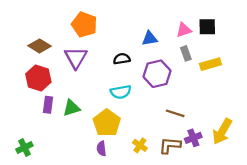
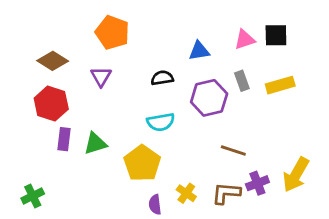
gray rectangle: (186, 53) -> (242, 81), moved
purple triangle: (76, 58) -> (101, 77), size x0.7
purple semicircle: (101, 149) -> (155, 205), moved

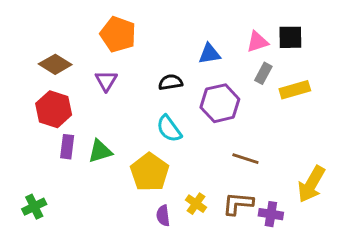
gray rectangle: (242, 81) -> (263, 73), moved, turned 48
cyan semicircle: (161, 122) -> (169, 129), turned 64
purple cross: (257, 183) -> (271, 214), moved, turned 30

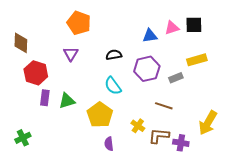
blue triangle: (209, 54) -> (150, 36), moved
brown diamond: (55, 64) -> (21, 43), moved, turned 60
gray rectangle: (263, 73) -> (176, 78), moved, turned 40
yellow cross: (196, 204) -> (138, 126), moved

